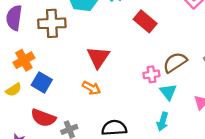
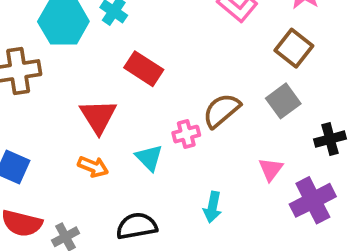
red rectangle: (145, 21) -> (144, 69), moved
cyan triangle: (168, 92) -> (149, 158), moved

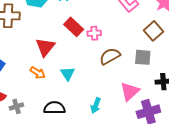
gray square: (283, 101) -> (143, 57), turned 30
pink cross: (186, 134) -> (94, 33), moved
pink triangle: (271, 169) -> (130, 92), size x1.5

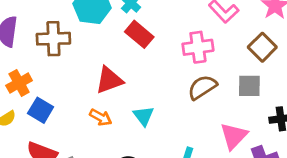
red rectangle: (74, 27) -> (139, 34), moved
pink cross: (94, 33) -> (198, 47), moved, size x1.5
red triangle: (45, 47) -> (109, 80), turned 35

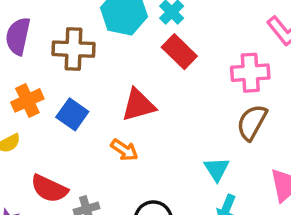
brown semicircle: (202, 87) -> (252, 122), turned -32
blue square: (41, 110) -> (72, 114), moved
cyan triangle: (144, 116) -> (217, 169), moved

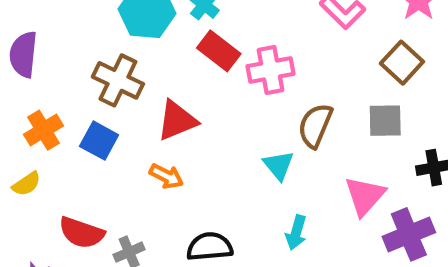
brown cross: (74, 49) -> (118, 80), moved, turned 30
pink cross: (250, 73) -> (271, 70), moved
cyan triangle: (217, 169) -> (279, 165), moved

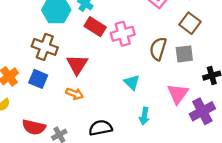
red triangle: (177, 120) -> (77, 65), turned -30
brown semicircle: (315, 126) -> (158, 49), moved

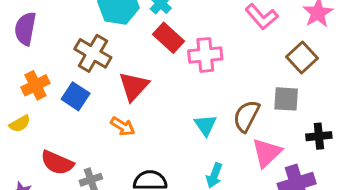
brown semicircle: (158, 49) -> (246, 116), moved

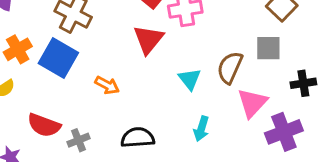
red triangle: (134, 86) -> (148, 39), moved
blue square: (76, 96) -> (58, 58), size x1.4

